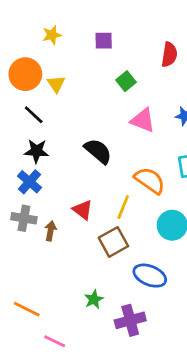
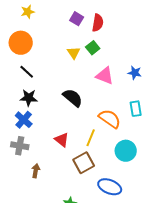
yellow star: (52, 35) -> (28, 12), moved
purple square: (104, 41) -> (77, 19), turned 32
red semicircle: (169, 55) -> (98, 23), moved
yellow triangle: (56, 84) -> (74, 53), moved
brown arrow: (50, 231) -> (36, 171), moved

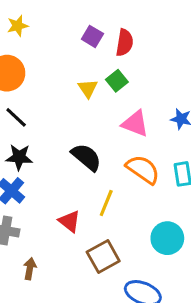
orange semicircle: (110, 119) -> (143, 169), moved
yellow line: (91, 138) -> (106, 203), moved

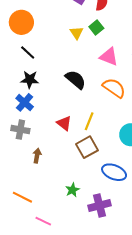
yellow line: (106, 203) -> (89, 121), moved

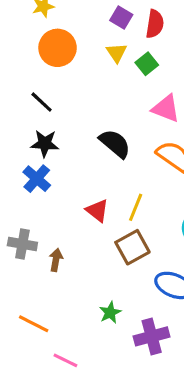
orange circle: (21, 22) -> (58, 48), moved
yellow triangle: (77, 33) -> (117, 53), moved
gray cross: (20, 130) -> (22, 244), moved

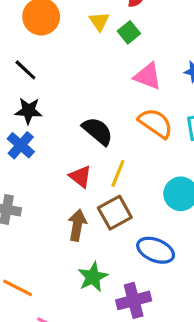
black semicircle: (115, 144) -> (98, 131), moved
brown arrow: (56, 260) -> (77, 225), moved, size x1.4
green star: (110, 313) -> (93, 277), size x1.4

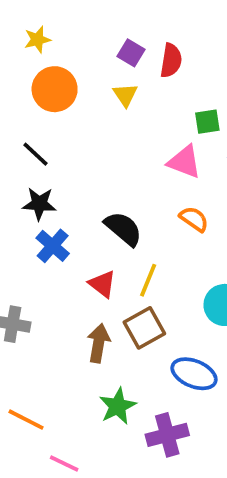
green square: (129, 32) -> (207, 122), moved, turned 30
orange semicircle: (156, 123) -> (194, 219), size x0.7
blue cross: (21, 145) -> (53, 246), moved

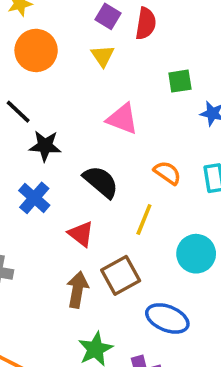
pink triangle: (184, 162) -> (122, 119), moved
black star: (39, 204) -> (45, 146), moved
yellow line: (148, 280) -> (144, 220), moved

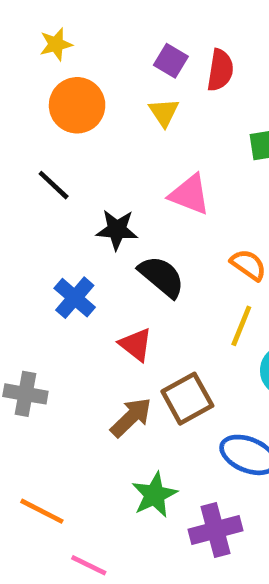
black star: (45, 146) -> (117, 230), moved
yellow line: (144, 220) -> (241, 326), moved
brown arrow: (77, 290) -> (131, 417), turned 36

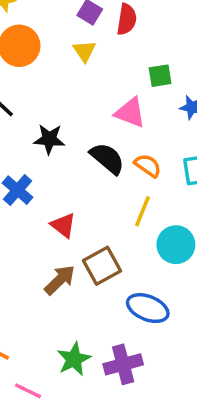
pink triangle: (190, 194) -> (130, 113), moved
black semicircle: (162, 277) -> (107, 158), moved
green star: (154, 495) -> (74, 359), moved

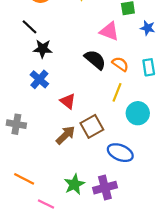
black star: (49, 139) -> (43, 49), moved

